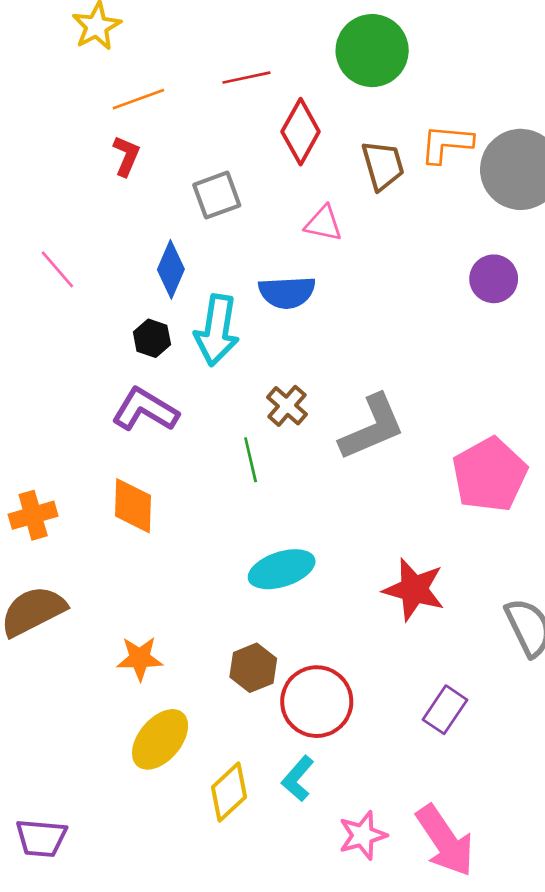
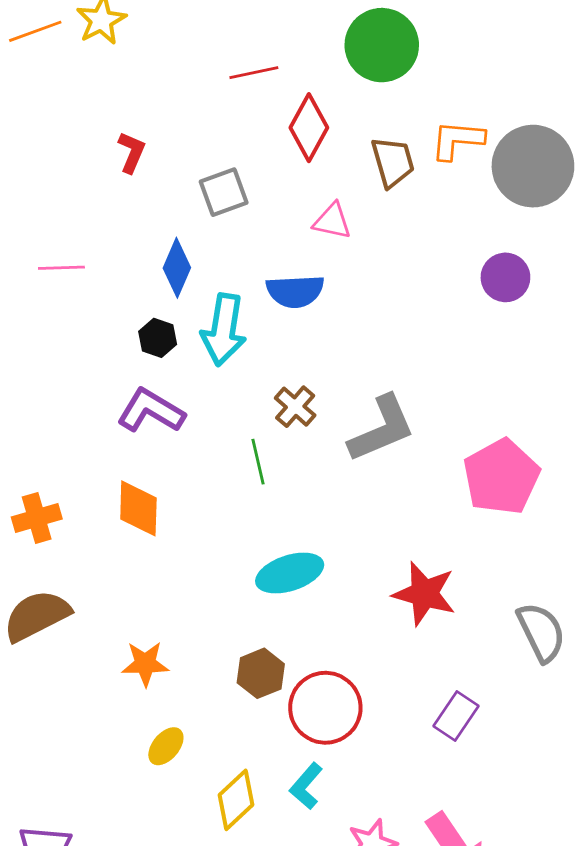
orange line: (138, 99) -> (35, 31), moved
pink line: (57, 269) -> (61, 268), turned -51
yellow ellipse: (160, 739) -> (166, 746), size x0.6

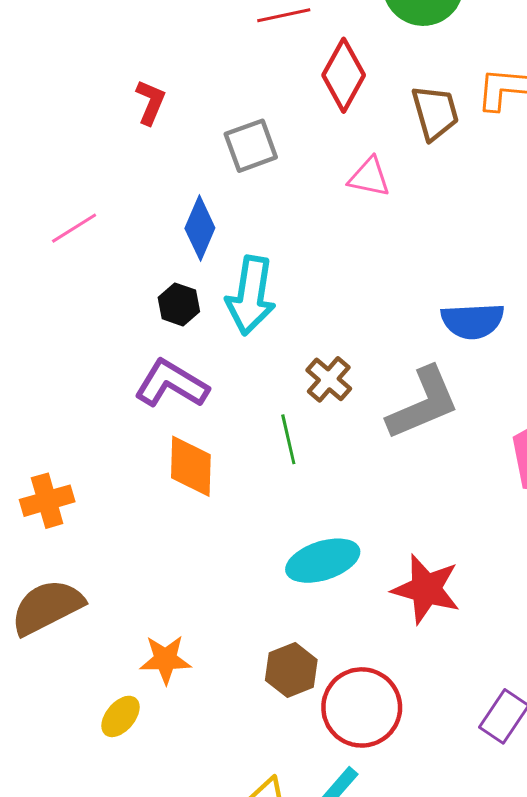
pink line: (61, 268) -> (74, 228), turned -30
blue semicircle: (295, 291) -> (473, 321), moved
orange diamond: (138, 508) -> (191, 466), moved
red star: (424, 594) -> (426, 589), moved
yellow ellipse: (166, 746) -> (121, 716), moved

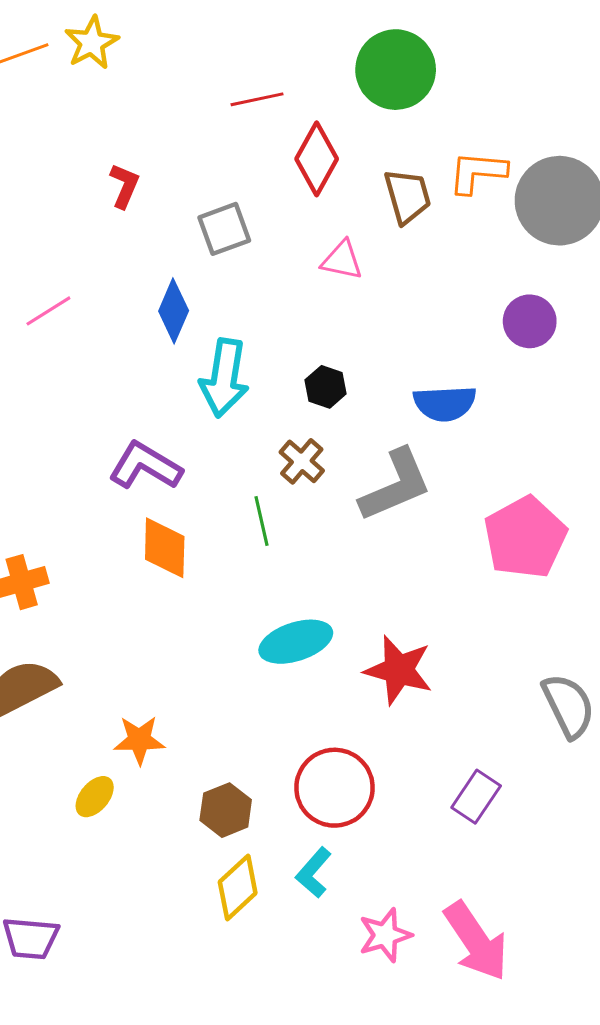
black hexagon: (179, 304) -> (326, 387), moved
brown hexagon: (291, 670) -> (226, 810), moved

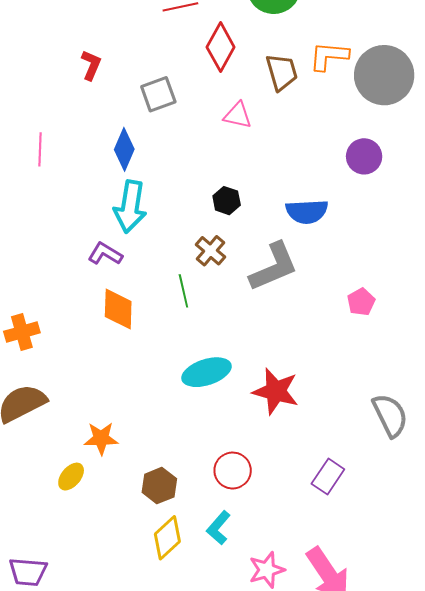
pink line: (48, 311) -> (40, 149), turned -56
cyan arrow: (224, 378) -> (130, 207), moved
purple L-shape: (145, 466) -> (105, 254), size x0.7
pink pentagon: (525, 537) -> (361, 302), size x0.5
red circle: (335, 788) -> (233, 471), size x0.7

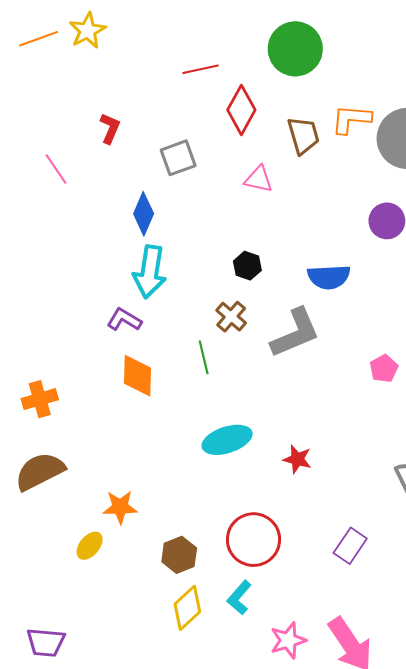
pink line: (40, 149) -> (56, 169), moved, turned -36
red star: (276, 391) -> (297, 459), size x0.6
red circle: (233, 471) -> (254, 540), size x1.4

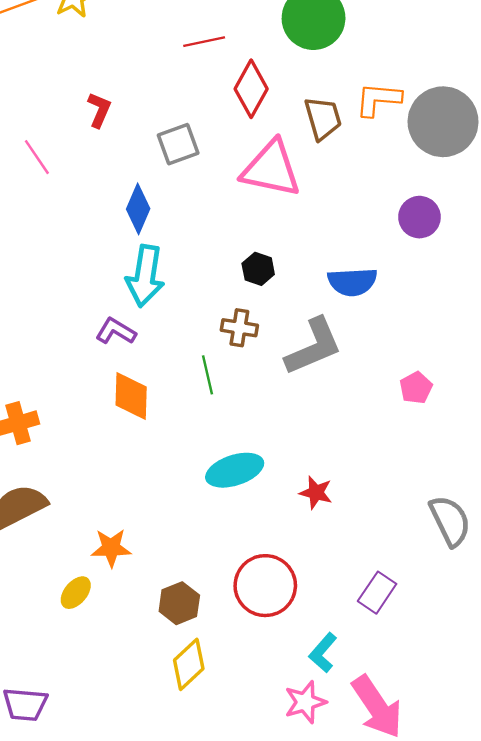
pink triangle: (259, 179) -> (271, 169), size x1.8
brown cross: (231, 317) -> (239, 328), turned -32
cyan L-shape: (239, 598) -> (323, 653), moved

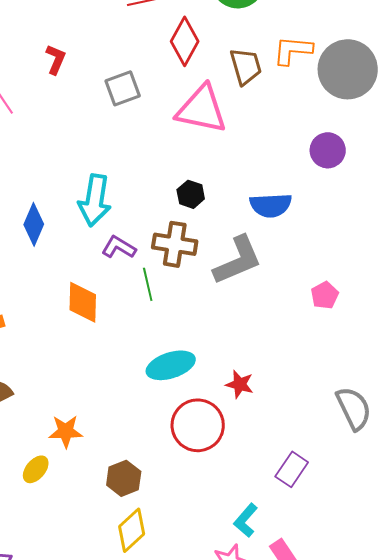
blue diamond: (138, 209) -> (34, 224), moved
brown cross: (239, 328) -> (175, 244), size x1.4
purple L-shape: (116, 331) -> (119, 247), moved
red circle: (265, 586) -> (198, 425), moved

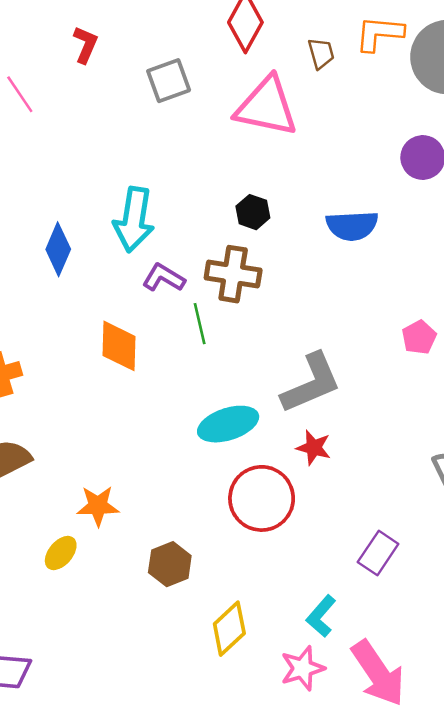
brown trapezoid: (246, 66) -> (321, 53), size x0.7
gray L-shape: (238, 260) -> (311, 383), moved
yellow diamond: (132, 530) -> (229, 629), moved

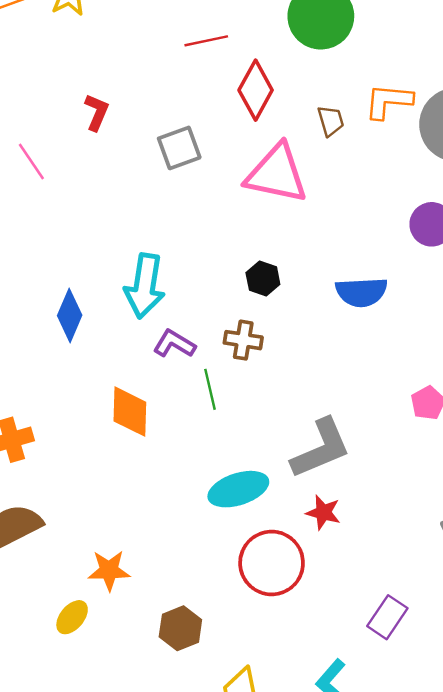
brown cross: (233, 274) -> (243, 340), size x0.7

